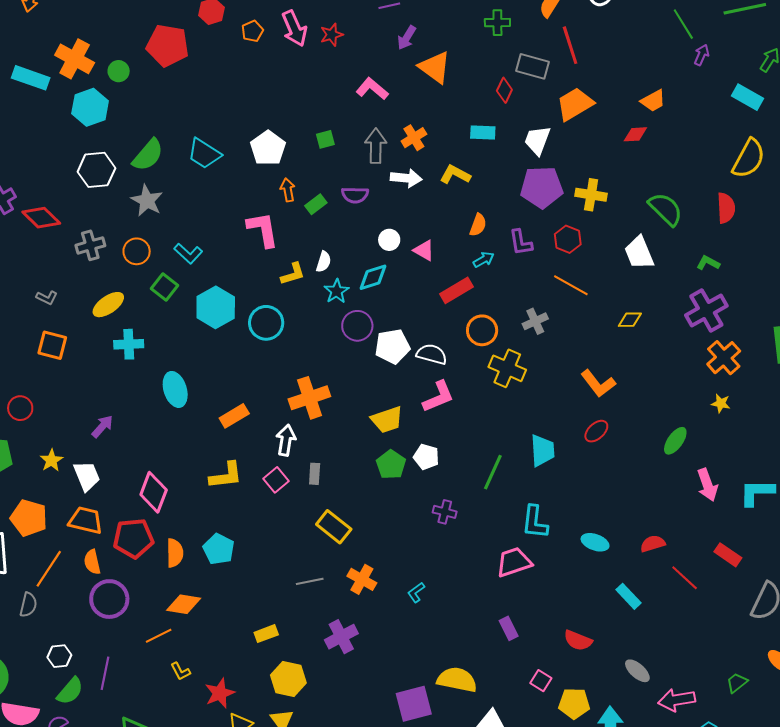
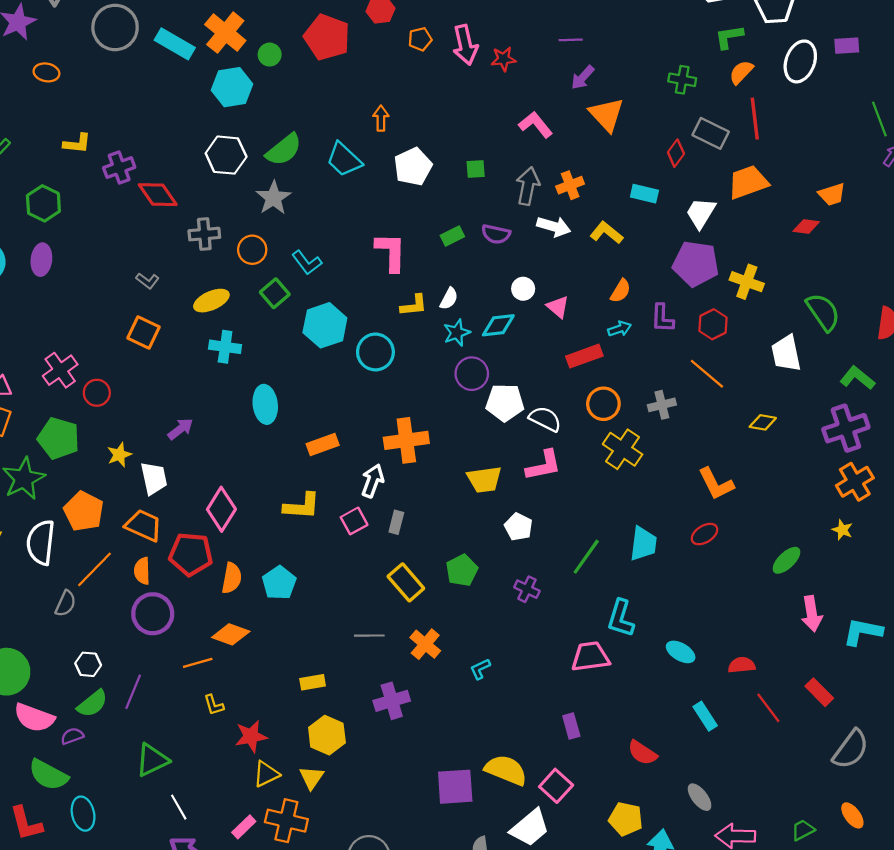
orange arrow: (288, 190) -> (381, 118), moved
green L-shape: (708, 263) -> (857, 378), size x1.4
green pentagon: (391, 465) -> (462, 570), moved
pink square: (541, 681) -> (556, 786), moved, size x1.4

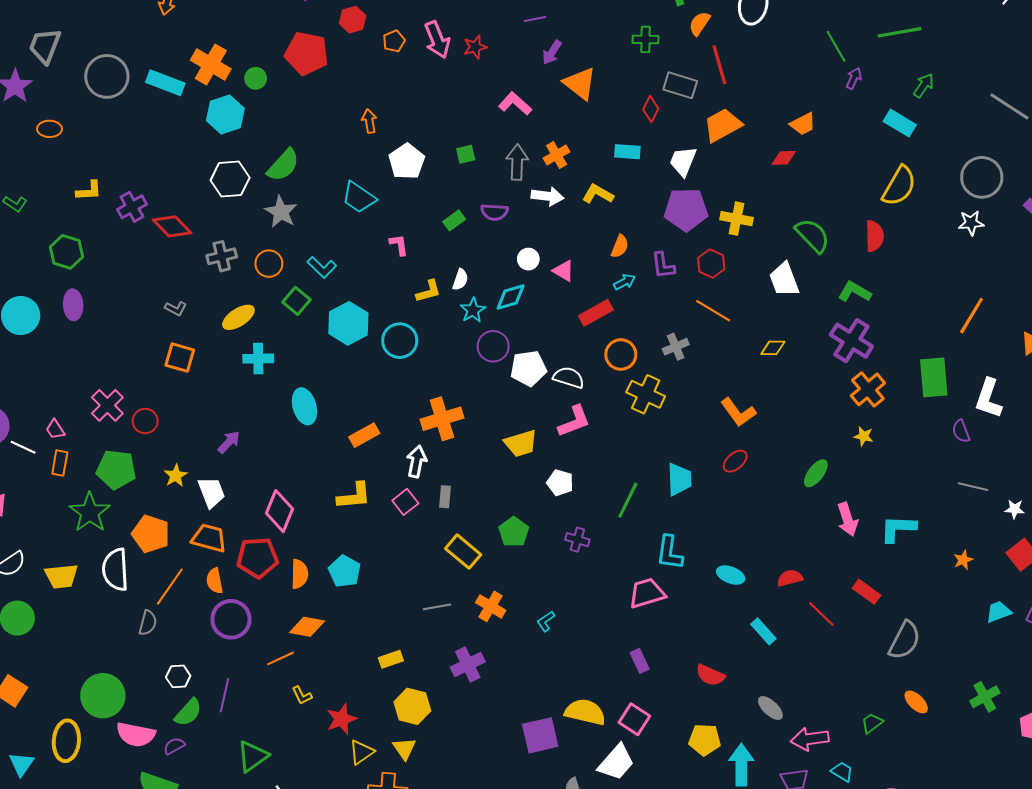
cyan trapezoid: (344, 159) -> (359, 197), moved
pink L-shape: (391, 252) -> (399, 245), size x0.6
purple cross: (846, 428) -> (851, 341), turned -30

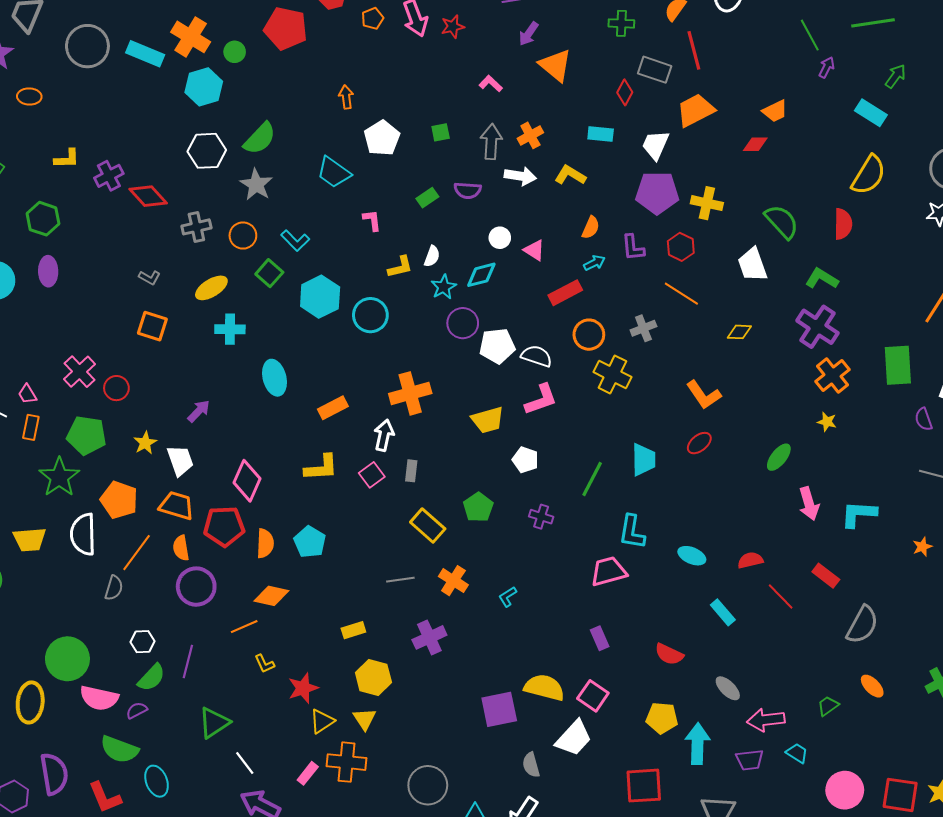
pink L-shape: (515, 104) -> (491, 84), size x0.7

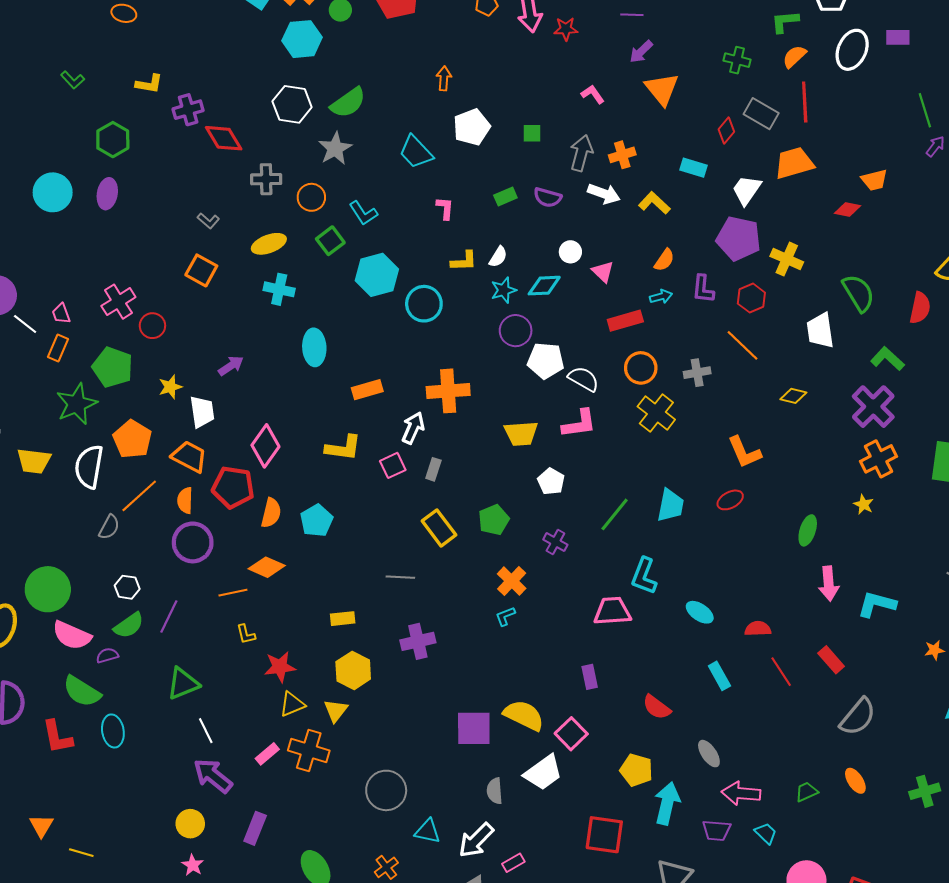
green ellipse: (779, 457) -> (808, 530), turned -32
orange cross: (453, 581) -> (512, 581), moved

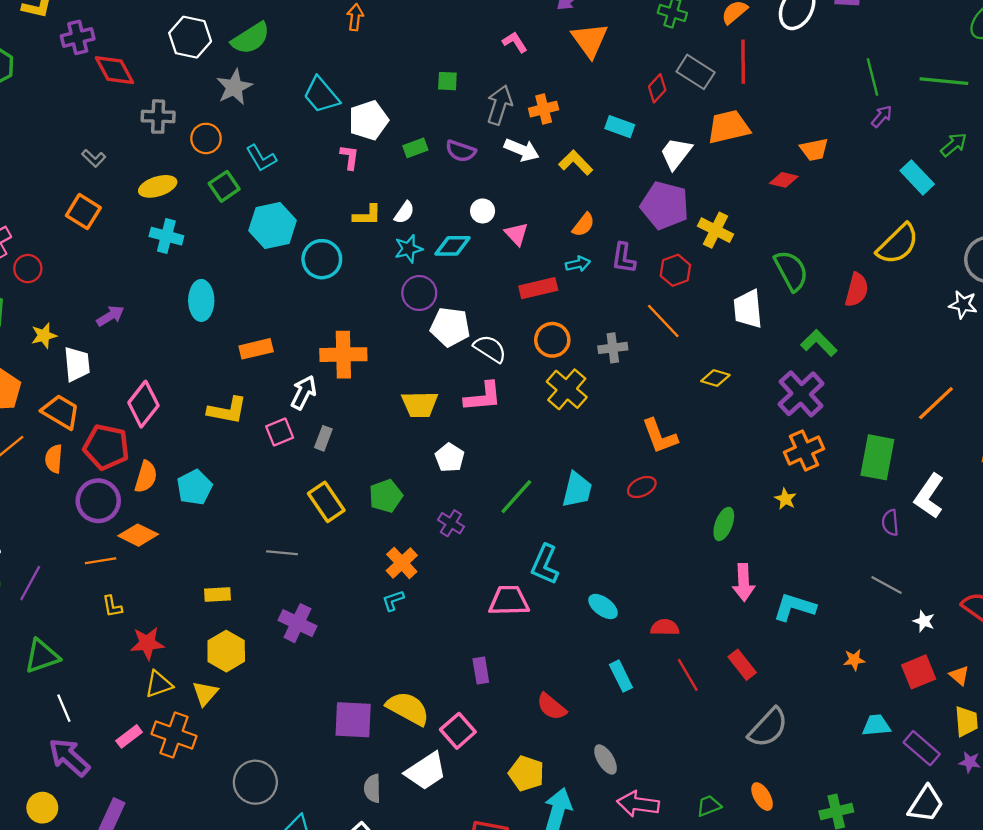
white pentagon: (472, 127) -> (368, 120), moved
purple circle: (193, 542) -> (98, 501), moved
purple cross: (418, 641) -> (297, 623), turned 36

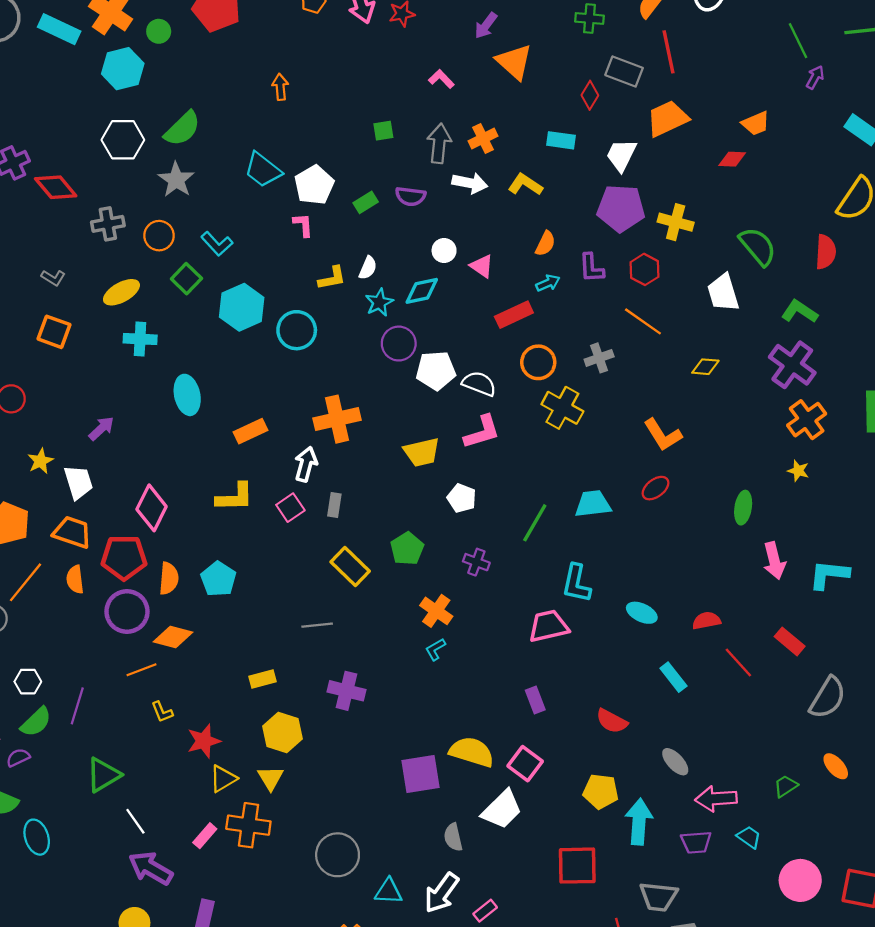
cyan trapezoid: (577, 490) -> (593, 504), turned -99

